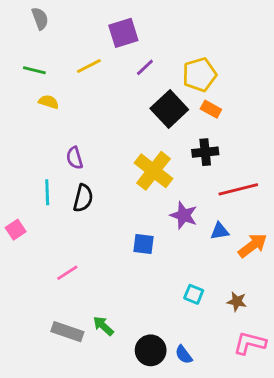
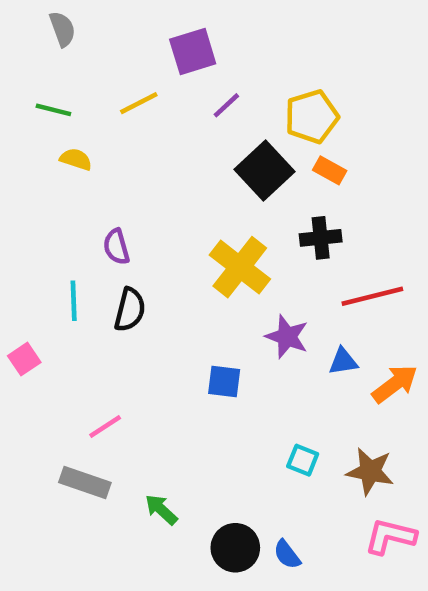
brown star: (237, 301) -> (370, 471), size x1.5
gray rectangle: (67, 332) -> (85, 483), moved

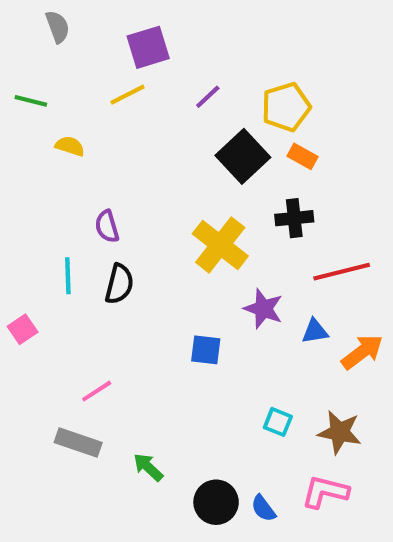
purple square: (193, 51) -> (148, 47), moved
green line: (53, 110) -> (31, 101), moved
pink L-shape: (390, 536) -> (325, 492), moved

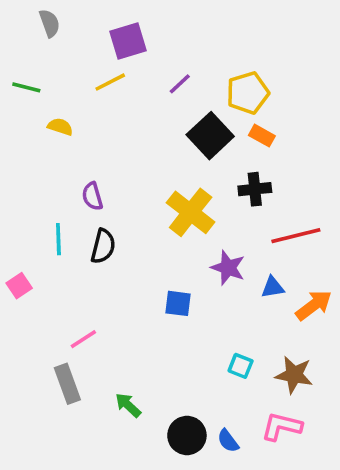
gray rectangle: (78, 442) -> (67, 384), turned 51

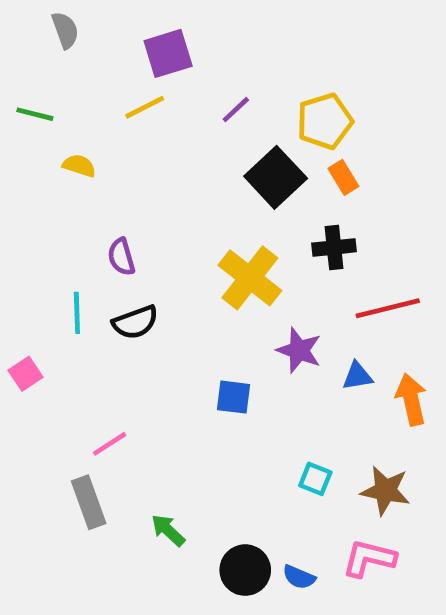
orange rectangle: (262, 136) -> (343, 177), turned 30
black semicircle: (103, 246) -> (135, 322), turned 56
orange arrow: (314, 305) -> (411, 399), turned -66
blue semicircle: (228, 441) -> (299, 577), turned -30

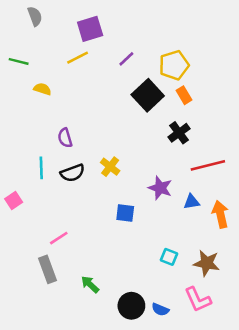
black cross: (334, 247) -> (179, 133), turned -30
yellow cross: (250, 278) -> (110, 167), moved, size x0.6
pink L-shape: (369, 558) -> (198, 299), turned -128

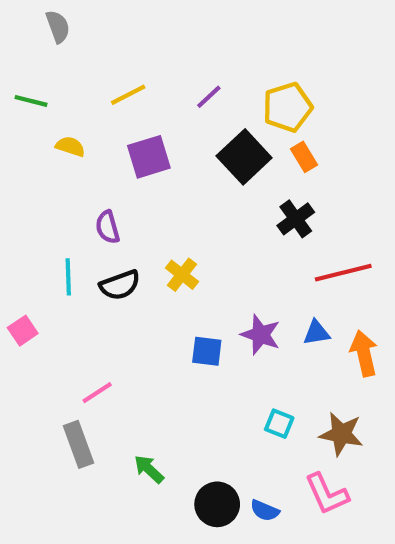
purple square: (90, 29) -> (149, 157), moved
purple star: (160, 188) -> (261, 335), moved

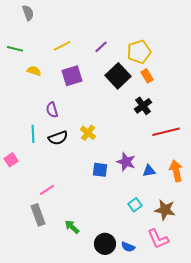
blue triangle: (316, 333) -> (149, 171), moved
cyan square: (279, 424) -> (135, 205), turned 32

